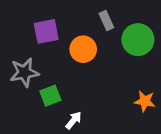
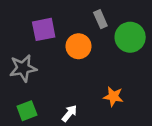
green square: (50, 96) -> (27, 111), moved
orange star: (145, 101) -> (113, 97), moved

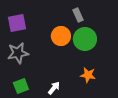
purple square: (44, 29) -> (17, 23), moved
green circle: (130, 37) -> (85, 39), moved

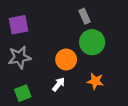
orange circle: (61, 36) -> (66, 60), moved
white arrow: (54, 88) -> (59, 84), moved

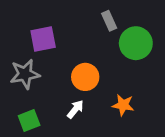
purple square: (18, 25) -> (43, 39), moved
green circle: (92, 42) -> (136, 43), moved

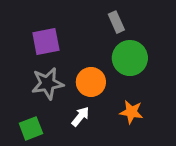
green circle: (136, 43) -> (130, 58), moved
gray star: (25, 74) -> (47, 83), moved

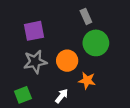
orange star: (131, 112) -> (87, 81), moved
white arrow: (80, 116) -> (62, 96), moved

